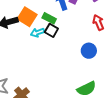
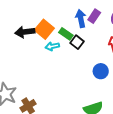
black square: (51, 30) -> (77, 42), moved

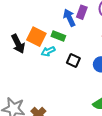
black arrow: (25, 32) -> (18, 44), turned -96
black square: (77, 42) -> (73, 61), moved

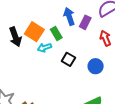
purple rectangle: (82, 12) -> (85, 22), moved
green rectangle: (58, 36) -> (56, 34), turned 32

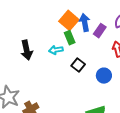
orange square: (34, 32) -> (69, 20), moved
black arrow: (15, 37) -> (27, 50), moved

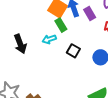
purple rectangle: (100, 31) -> (90, 13), turned -56

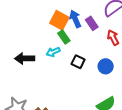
black arrow: (20, 44) -> (25, 58), turned 114

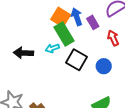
green rectangle: (64, 37) -> (64, 34), size x1.6
black square: (78, 62) -> (77, 60), size x1.5

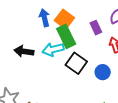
blue arrow: (77, 17) -> (44, 18), moved
cyan arrow: (52, 48) -> (53, 49), size x1.5

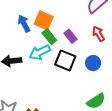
purple rectangle: (96, 28) -> (71, 36), moved
green rectangle: (66, 36) -> (49, 37), size x0.7

